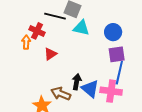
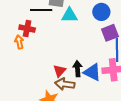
red triangle: (50, 54) -> (60, 71), moved

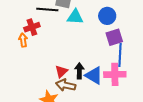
red cross: (27, 29) -> (32, 27), turned -35

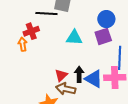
cyan triangle: (75, 17) -> (74, 38), moved
purple square: (114, 37) -> (103, 36), moved

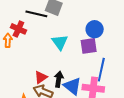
red cross: (31, 31) -> (18, 29), turned 35
cyan triangle: (74, 38) -> (60, 42), turned 42

